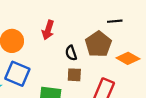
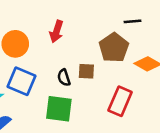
black semicircle: (71, 53) -> (64, 78), moved
brown square: (74, 75) -> (86, 71), moved

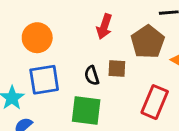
red arrow: (56, 31) -> (104, 27), moved
blue square: (21, 81) -> (44, 80), turned -32

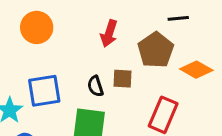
orange circle: (37, 38) -> (37, 27), moved

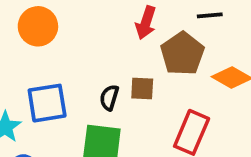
red arrow: (109, 33) -> (146, 23), moved
black semicircle: (95, 86) -> (109, 98), turned 35

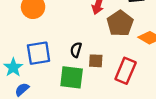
brown square: (142, 88) -> (96, 61), moved

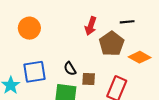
black semicircle: (76, 50) -> (70, 69), turned -48

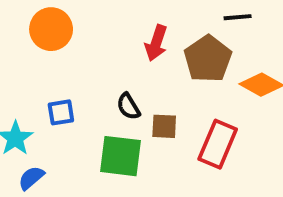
red arrow: (91, 26) -> (156, 43), moved
blue square: (35, 72) -> (61, 112), size x0.6

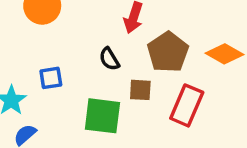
brown pentagon: (208, 59) -> (168, 52), moved
black semicircle: (128, 106) -> (109, 59), moved

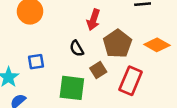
brown square: (140, 90) -> (98, 70), turned -35

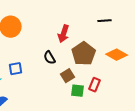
red rectangle: (131, 81) -> (95, 85), size x0.6
green square: (72, 88) -> (78, 91), moved, size x0.6

